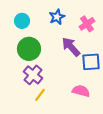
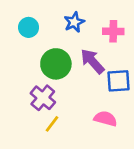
pink cross: (87, 24) -> (113, 31), turned 35
green circle: (29, 49) -> (56, 64), moved

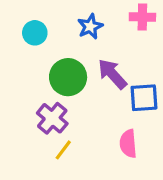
pink cross: (113, 31) -> (142, 17), moved
pink semicircle: (105, 119) -> (128, 144), turned -110

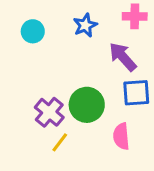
purple arrow: (112, 74) -> (123, 57), moved
green circle: (68, 77) -> (87, 105), moved

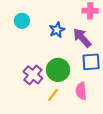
blue star: (85, 25) -> (57, 30), moved
yellow line: (60, 142) -> (53, 95), moved

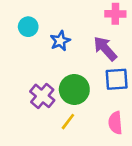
blue star: (57, 30) -> (60, 41), moved
pink semicircle: (81, 91) -> (115, 123), moved

